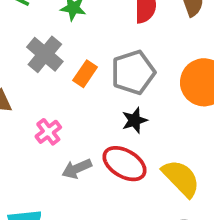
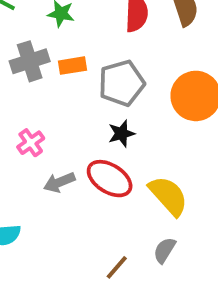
gray cross: (45, 54) -> (30, 61), turned 30
orange rectangle: (85, 74) -> (72, 66), moved, turned 45

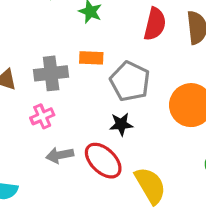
gray cross: (30, 61) -> (51, 73), moved
gray pentagon: (122, 83) -> (130, 81), turned 30

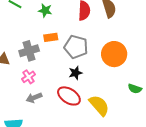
gray arrow: (60, 155) -> (34, 98), moved

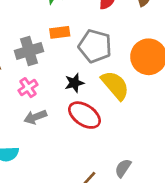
black star: (75, 73) -> (74, 83), moved
yellow semicircle: (99, 105) -> (115, 85), moved

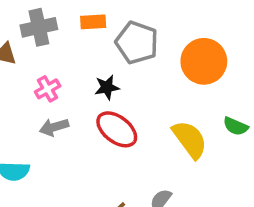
gray cross: (29, 51) -> (39, 27), moved
yellow semicircle: (115, 85) -> (190, 139), moved

